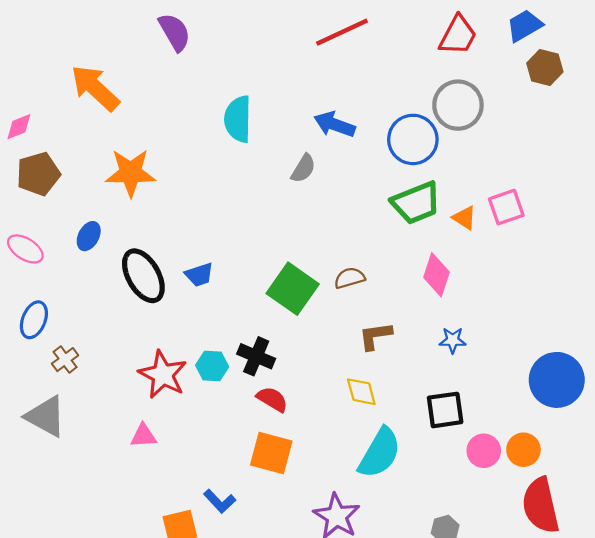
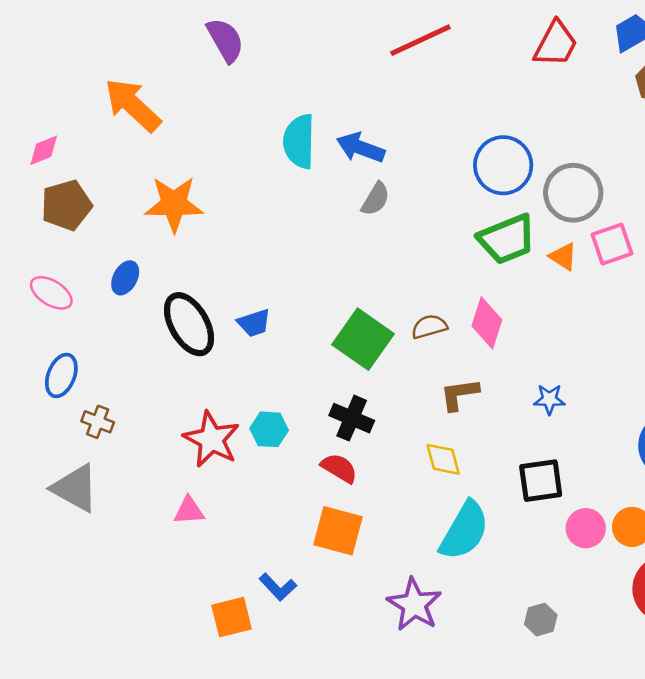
gray circle: (458, 105) -> (573, 193), moved
blue arrow: (335, 124) -> (360, 148), moved
pink diamond: (436, 275) -> (487, 323), moved
black cross: (256, 356) -> (352, 418), moved
brown cross: (65, 360) -> (98, 422), turned -32

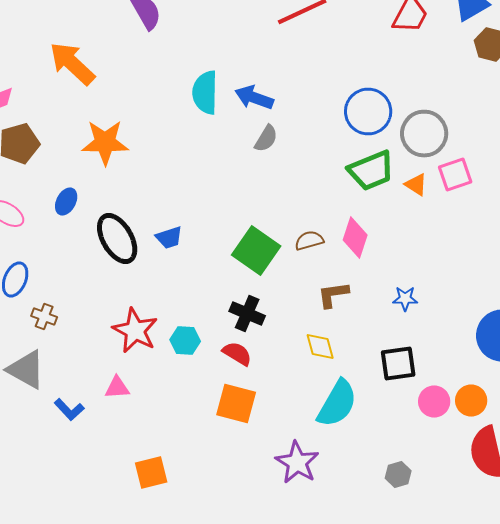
cyan hexagon: (269, 429) -> (185, 340), moved
blue L-shape: (278, 587) -> (69, 410), moved

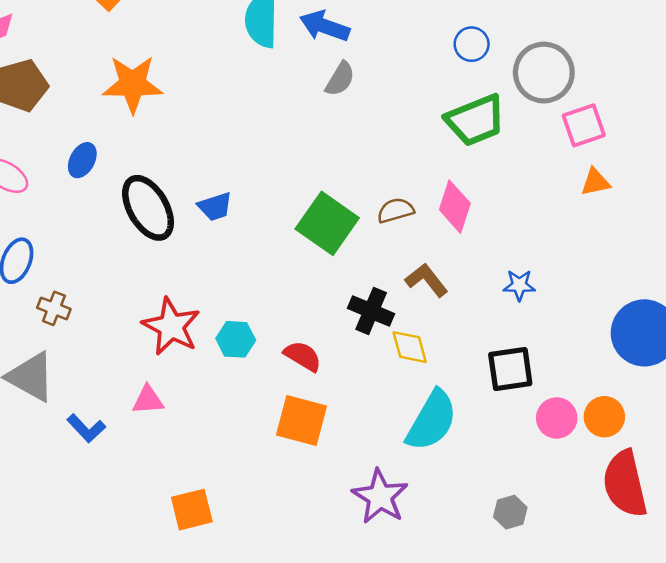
blue circle: (368, 112) -> (472, 44), size x0.6
orange triangle: (416, 184) -> (595, 182), moved, turned -45
brown L-shape: (333, 294) -> (426, 280), turned 60
black cross: (247, 314) -> (371, 311), moved

